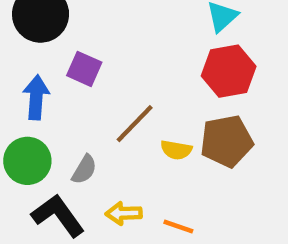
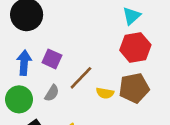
purple square: (84, 69) -> (52, 59), moved
gray semicircle: (84, 170) -> (52, 93), moved

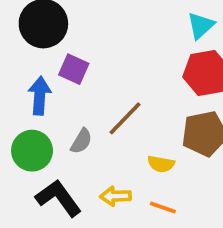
purple square: (52, 59) -> (74, 69), moved
yellow semicircle: (105, 93) -> (161, 164), moved

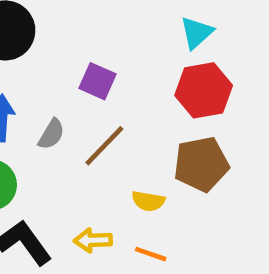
purple square: (74, 69) -> (97, 81), moved
gray semicircle: (81, 141) -> (51, 134), moved

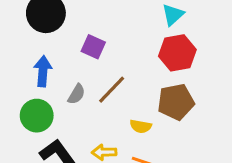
purple square: (97, 81) -> (93, 47), moved
gray semicircle: (51, 134) -> (76, 94), moved

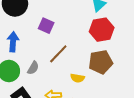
gray semicircle: (76, 94) -> (33, 68), moved

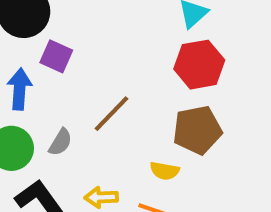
purple square: (46, 26) -> (56, 56), moved
yellow semicircle: (77, 78) -> (165, 171), moved

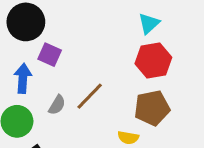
gray semicircle: (60, 142) -> (57, 105), moved

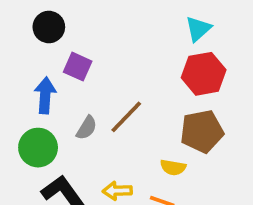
black circle: (26, 22) -> (49, 27), size x0.7

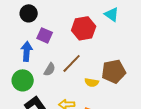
cyan triangle: (198, 29) -> (112, 14), turned -42
red hexagon: (204, 74) -> (84, 28), moved
yellow semicircle: (173, 167) -> (92, 82), moved

